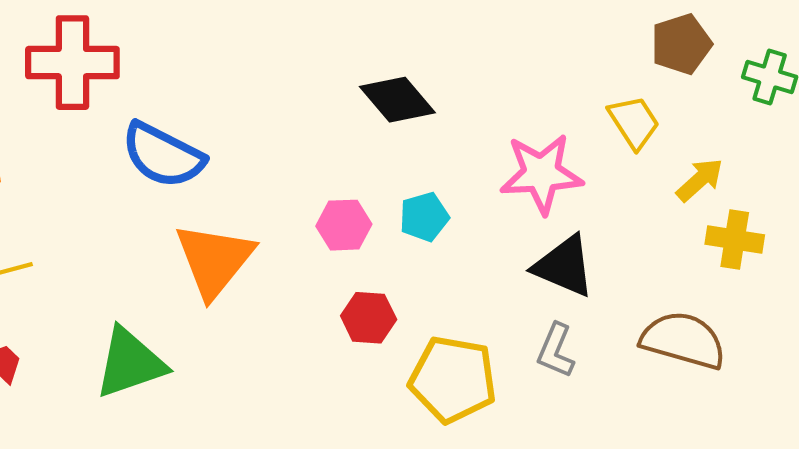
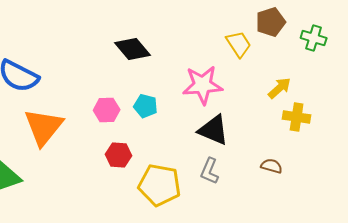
yellow trapezoid: (634, 122) -> (239, 44), moved
cyan pentagon: (424, 217) -> (146, 106), turned 30
brown semicircle: (683, 340) -> (272, 166), size x0.5

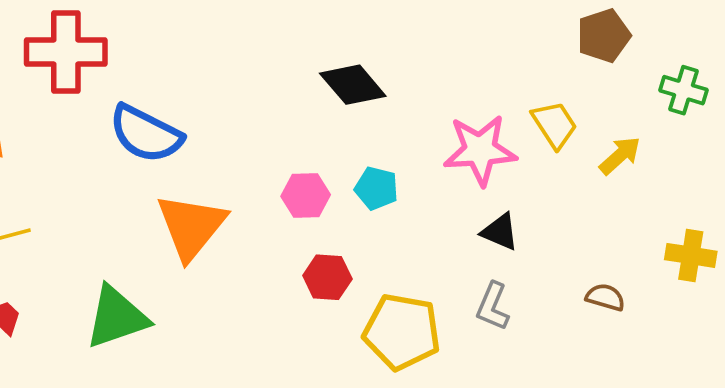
green cross: (314, 38) -> (683, 90), moved
yellow trapezoid: (239, 44) -> (554, 125), moved
yellow cross: (297, 117) -> (691, 255), moved
black triangle: (214, 130) -> (500, 232), size x0.7

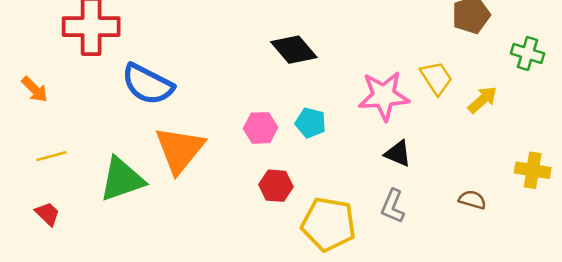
green triangle: (117, 317) -> (122, 179), moved

